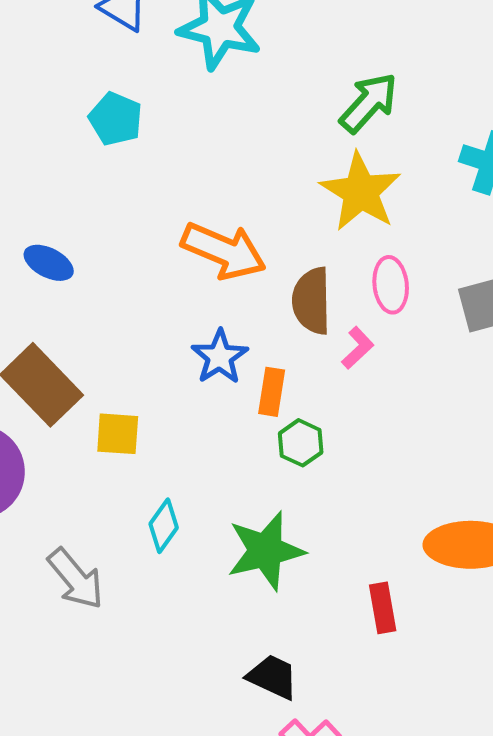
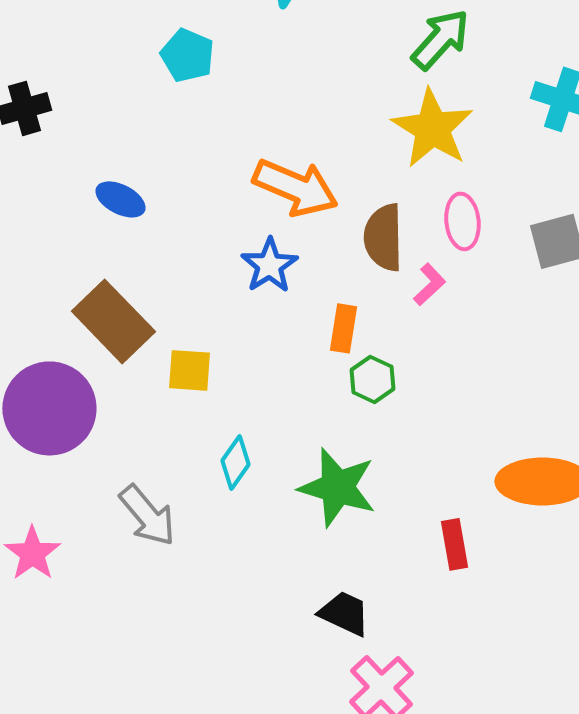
blue star: (220, 357) -> (269, 265), moved
green star: (266, 551) -> (337, 487), turned 30

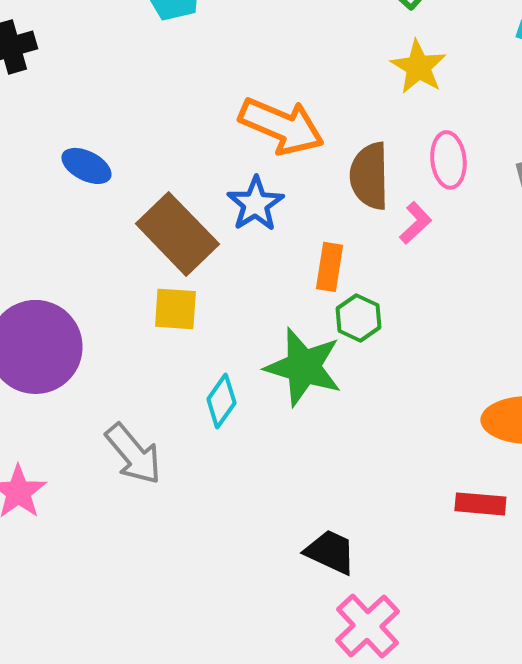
yellow star: (432, 128) -> (418, 67), size x0.7
blue ellipse: (120, 199) -> (86, 166), moved
brown rectangle: (113, 321) -> (177, 234), moved
green star: (337, 487) -> (303, 367), moved
red rectangle: (454, 544) -> (480, 504), moved, turned -75

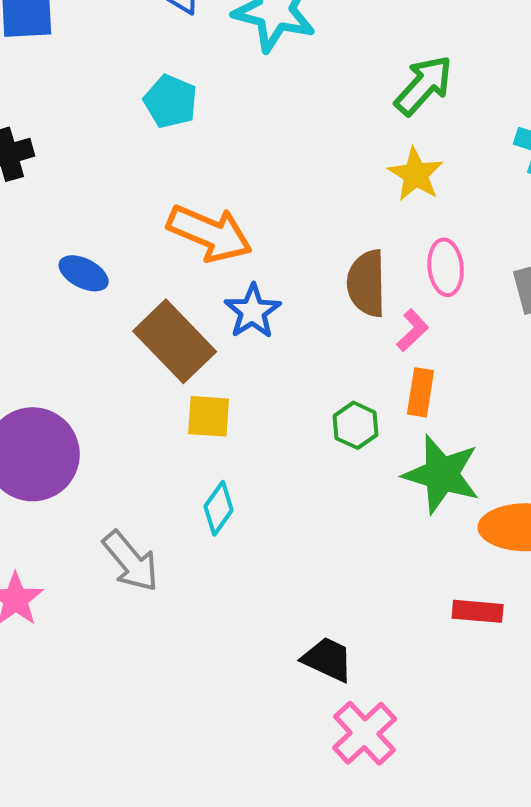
orange arrow: (281, 126) -> (210, 233), moved
orange rectangle: (329, 267) -> (421, 392), moved
yellow square: (175, 309) -> (209, 416), moved
green star: (303, 367) -> (442, 474), moved

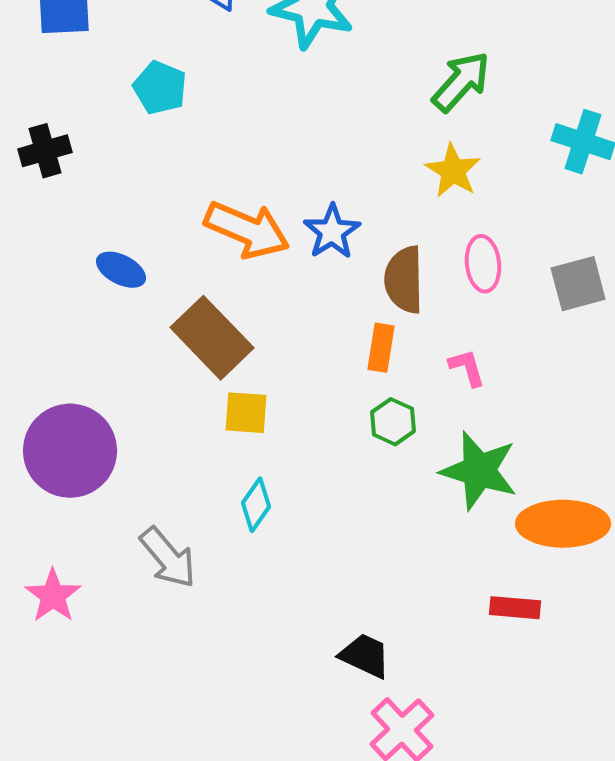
cyan pentagon: (171, 101) -> (160, 88), moved
blue star: (253, 311) -> (332, 232), moved
pink L-shape: (413, 330) -> (467, 368), moved, turned -63
orange rectangle: (421, 392) -> (381, 348), moved

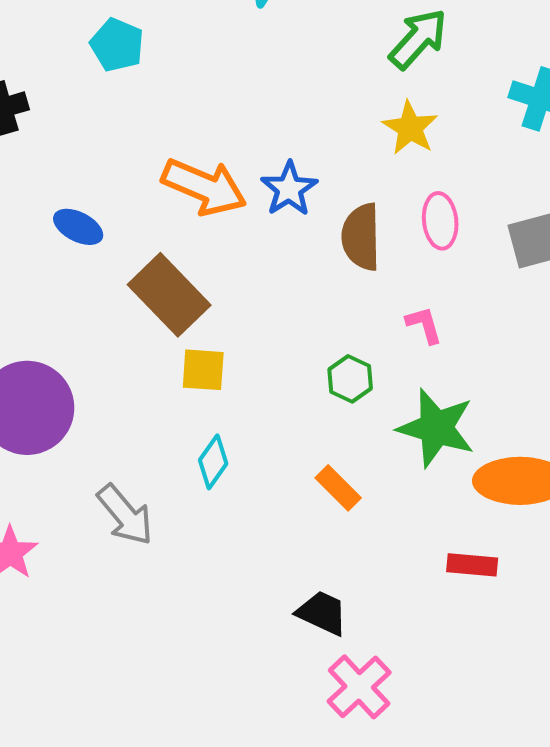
orange rectangle: (381, 348) -> (338, 488), moved, turned -54

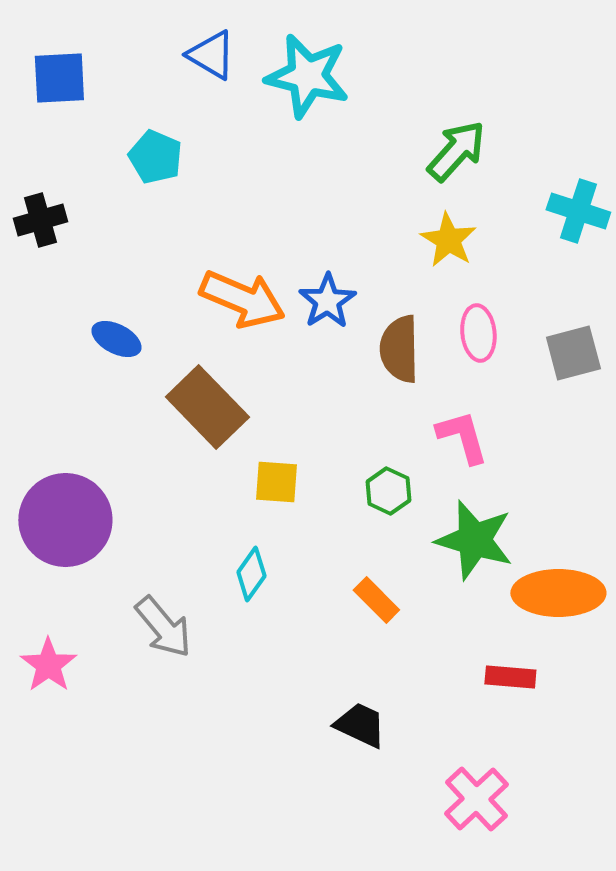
pink L-shape: (424, 325) -> (462, 437), size x1.4
yellow square: (203, 370) -> (276, 482), moved
pink cross: (359, 687) -> (476, 799), moved

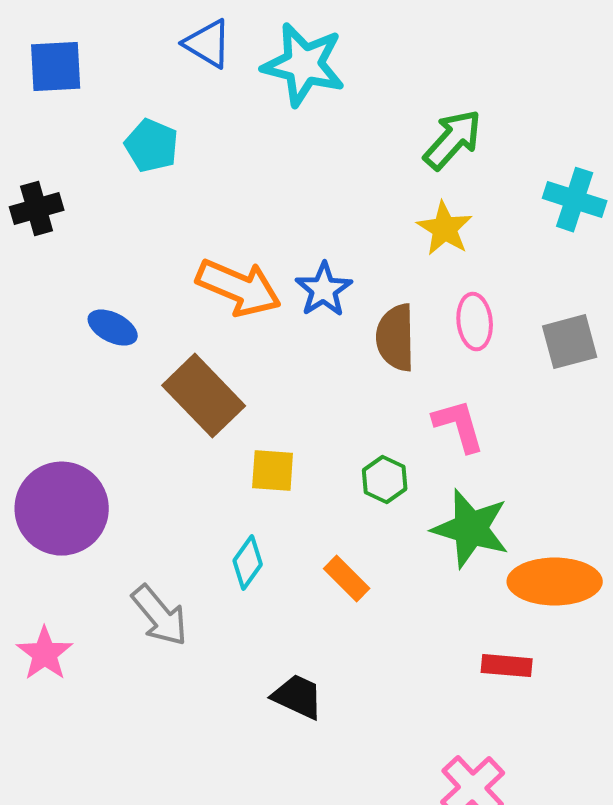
orange rectangle: (376, 600) -> (347, 579), moved
black trapezoid: (360, 725) -> (298, 697), moved

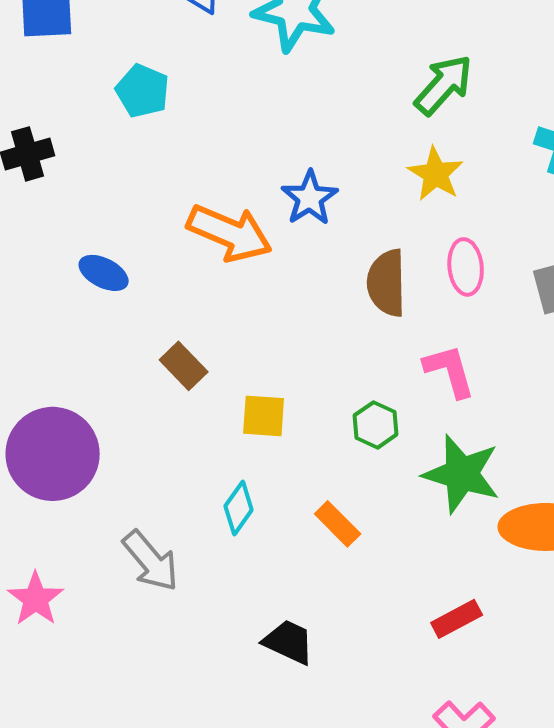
blue star: (324, 290) -> (310, 198), moved
brown rectangle: (204, 396) -> (184, 366), moved, size x0.6
red rectangle: (507, 666) -> (457, 619), moved, turned -33

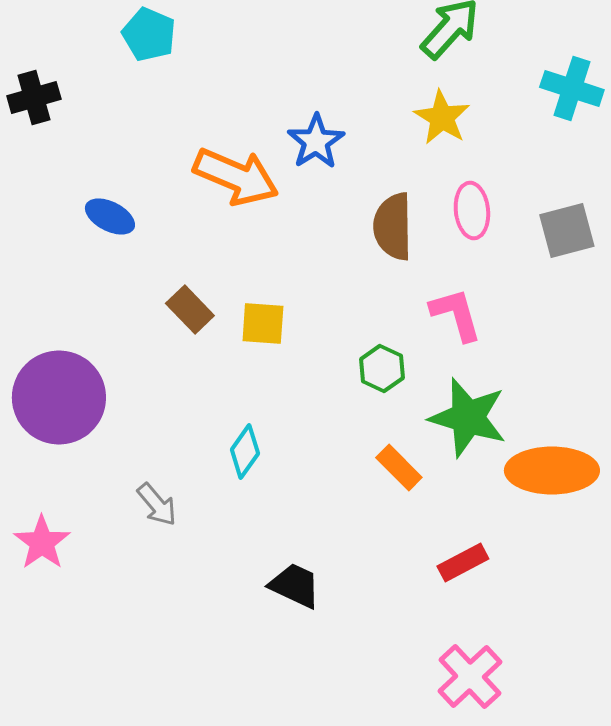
yellow square: (264, 416) -> (263, 324), moved
orange rectangle: (338, 524) -> (399, 468), moved
gray arrow: (151, 561) -> (157, 504), size x0.7

